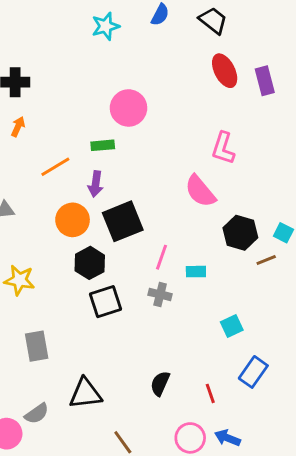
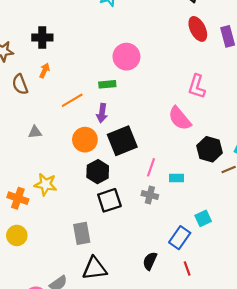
gray rectangle: (37, 346) -> (82, 233), moved
blue rectangle: (253, 372) -> (180, 238), moved

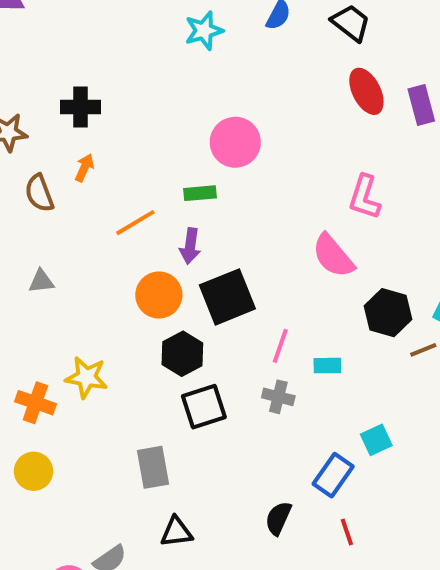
gray triangle: (35, 132) -> (41, 281), moved
black triangle: (95, 268) -> (176, 532), size x0.7

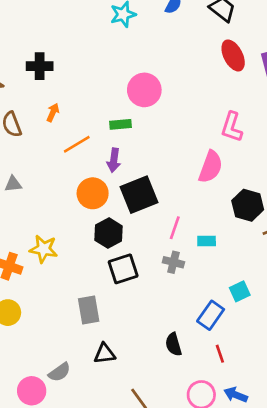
orange arrow: (84, 168) -> (53, 112), moved
pink semicircle: (333, 256) -> (211, 167), turned -120
black semicircle: (278, 518) -> (173, 344), turned -40

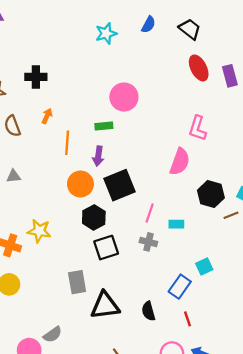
orange line: (77, 144) -> (67, 143), turned -55
black triangle: (105, 354) -> (105, 306), moved, size x1.6

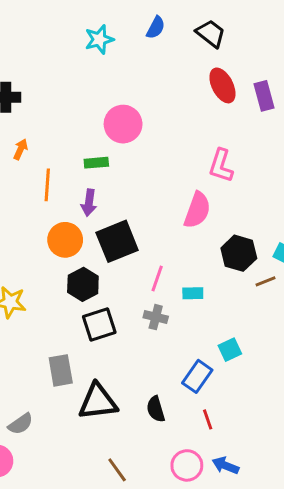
gray semicircle: (53, 335) -> (21, 424), moved

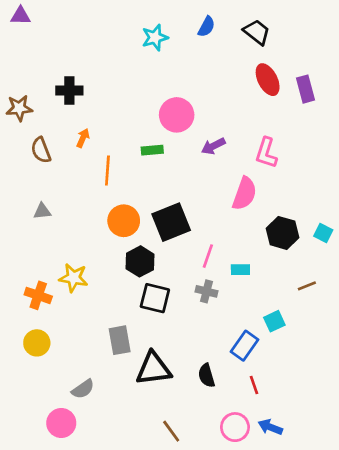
purple arrow: (89, 203) -> (213, 146), moved, turned 55
brown line: (266, 281) -> (307, 286), moved
black square: (99, 324) -> (155, 298), turned 32

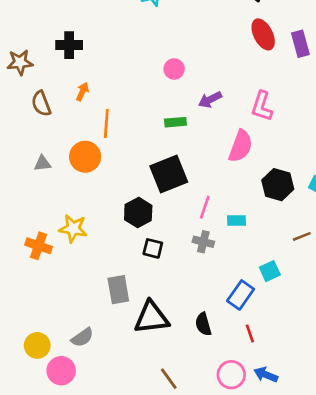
pink circle: (177, 115) -> (174, 69), size x0.6
green rectangle: (152, 150) -> (175, 122), moved
orange circle: (124, 221) -> (85, 157), moved
black square: (155, 298) -> (153, 248), size x0.7
yellow circle: (37, 343) -> (37, 345), moved

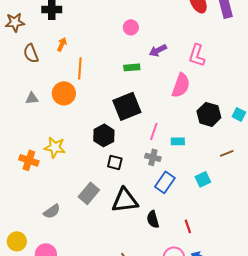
gray rectangle: (118, 290) -> (89, 193), turned 50
blue rectangle: (241, 295) -> (165, 182), moved
black triangle: (152, 318) -> (125, 200), moved
gray semicircle: (82, 337) -> (52, 211), moved
yellow circle: (37, 345) -> (17, 241), moved

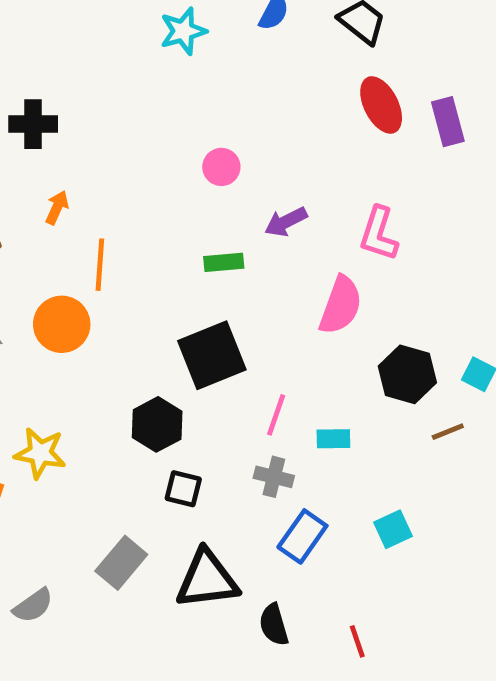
brown line: (227, 153) -> (448, 432), moved

